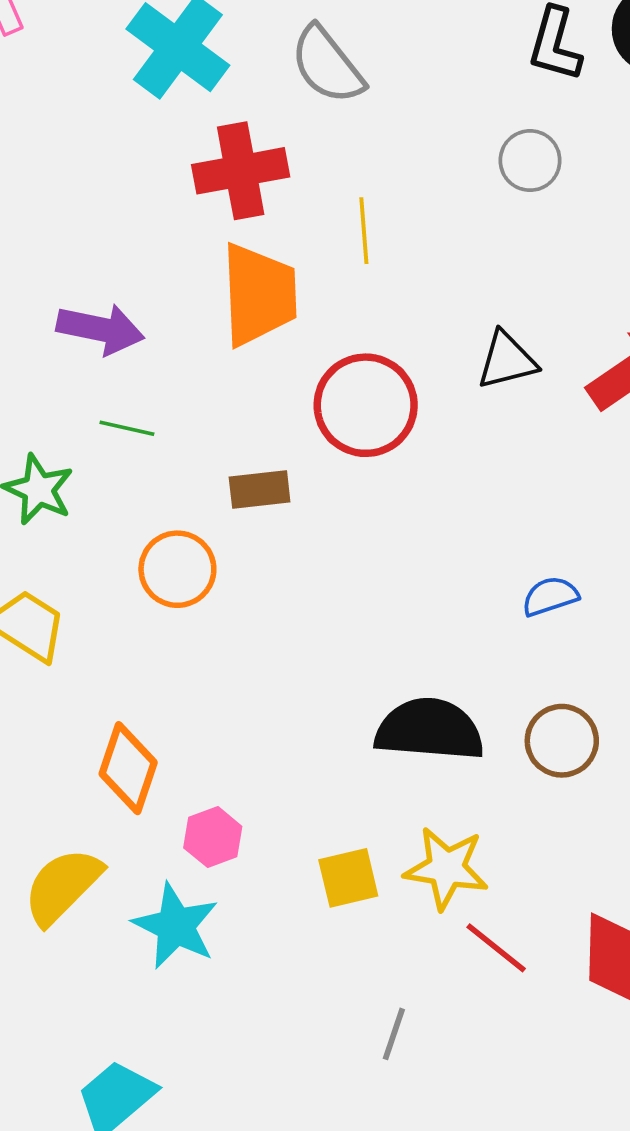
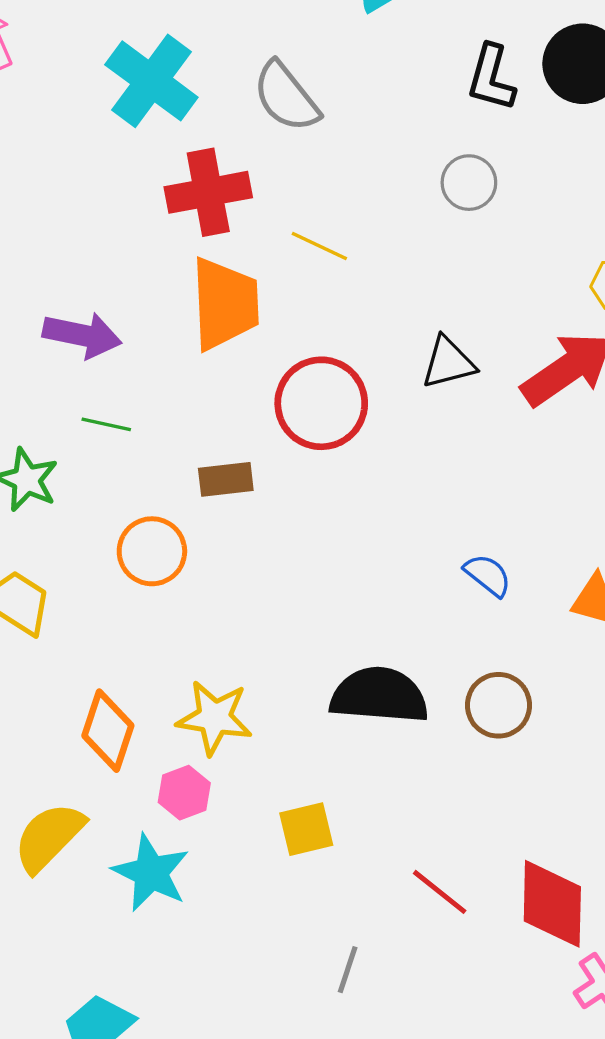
yellow line: (364, 231) -> (319, 246), turned -60
blue semicircle: (550, 596) -> (488, 575), turned 57
yellow star: (446, 868) -> (214, 718), moved

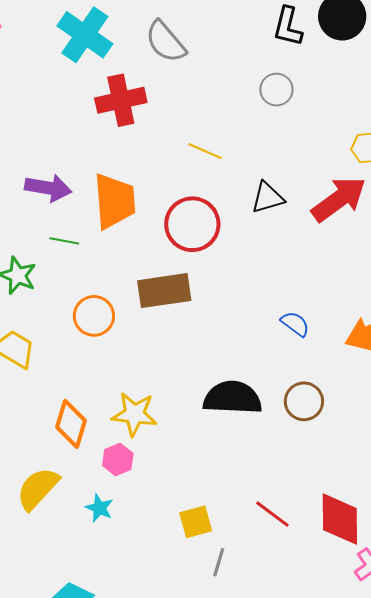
yellow line: (319, 246) -> (205, 151), moved
orange trapezoid: (225, 304) -> (114, 201), moved
brown rectangle: (226, 479) -> (164, 291), moved, size x1.6
yellow square: (306, 829) -> (196, 522), moved
cyan star: (151, 873) -> (99, 508), size x0.6

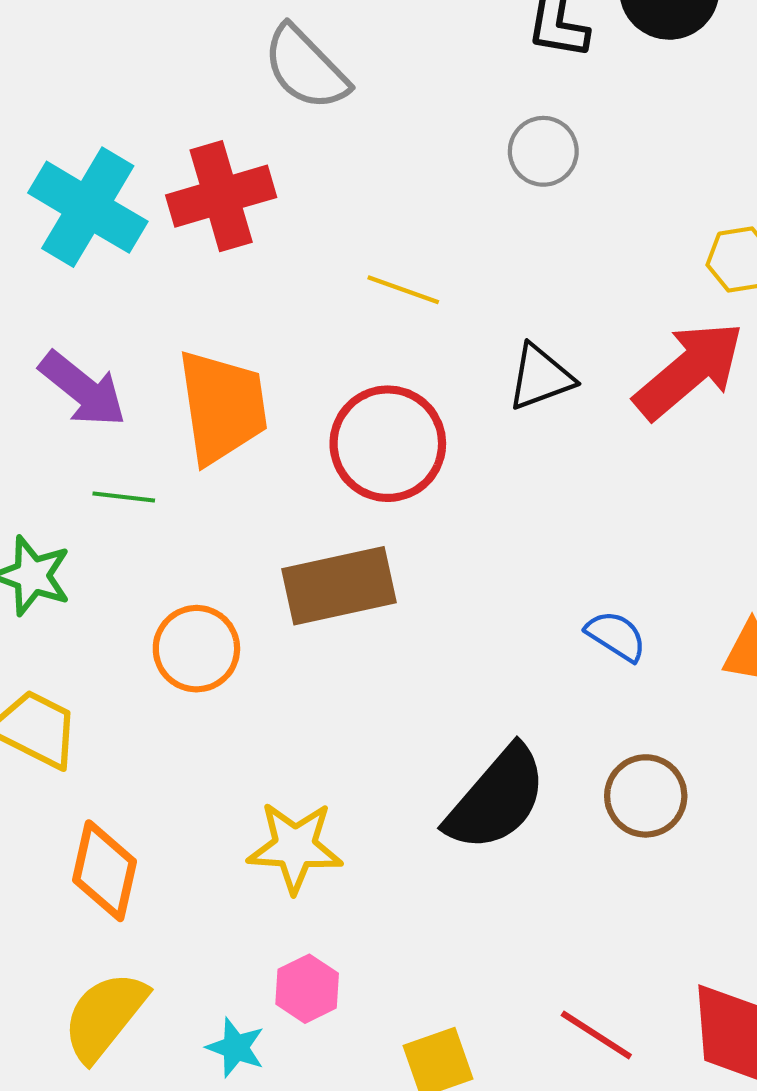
cyan cross: (85, 35) -> (88, 207), moved
purple arrow: (48, 188) -> (83, 389), turned 33
black semicircle: (232, 398) -> (497, 799), turned 132
orange diamond: (71, 424) -> (105, 871), moved
pink hexagon: (118, 459) -> (307, 989), moved

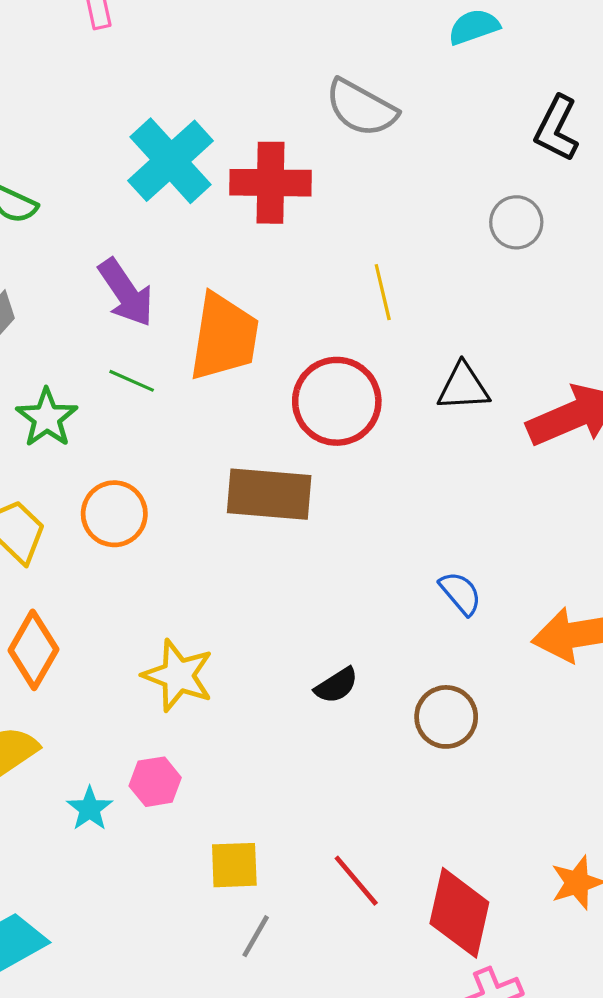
gray semicircle: (306, 68) -> (361, 108), turned -34
yellow line: (403, 290) -> (383, 292), turned 40
orange circle: (196, 649) -> (114, 514), moved
black semicircle: (497, 799) -> (336, 685), size x0.5

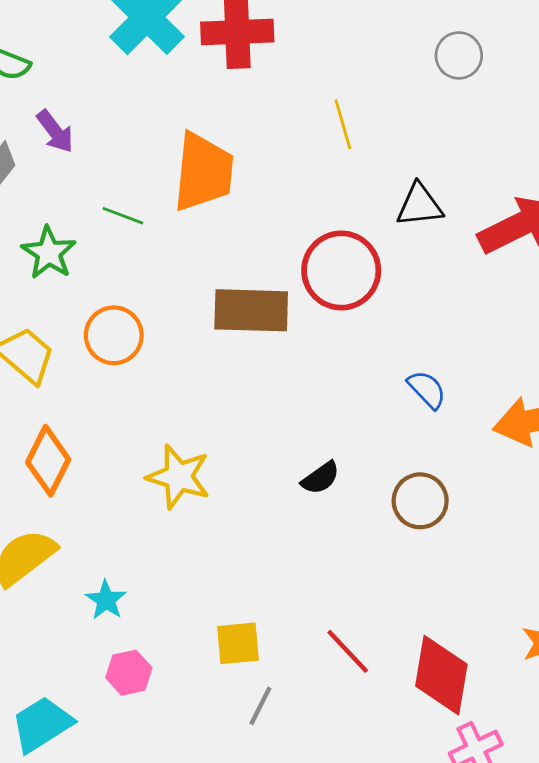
purple arrow: (126, 293) -> (55, 131), moved, size x0.7
red circle: (337, 401) -> (341, 270), moved
pink hexagon: (155, 782) -> (129, 673), moved

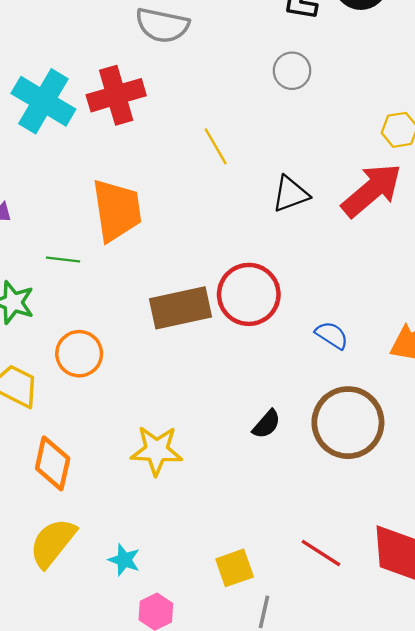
red circle: (341, 270) -> (249, 294), moved
brown circle: (420, 501) -> (348, 423), size x1.6

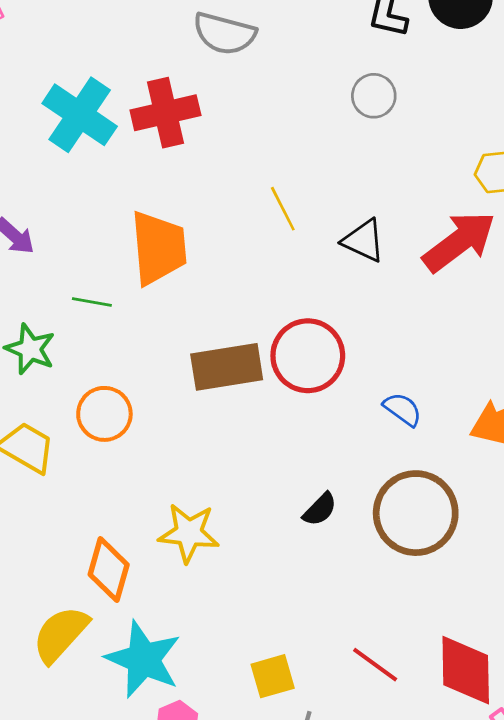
yellow line: (216, 146) -> (283, 209), moved
black triangle: (290, 194) -> (364, 241), turned 42
orange diamond: (53, 463) -> (109, 570), moved
cyan star: (124, 560) -> (143, 659), size x2.0

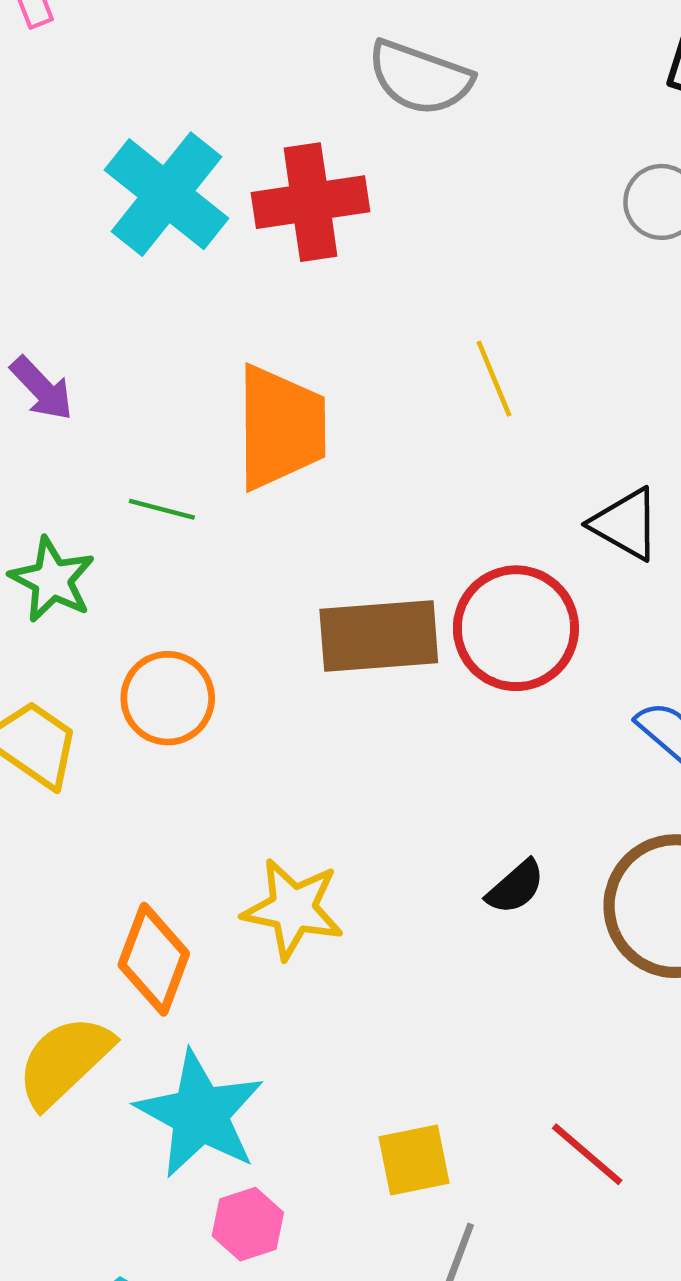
black triangle: (364, 241) -> (626, 524), moved

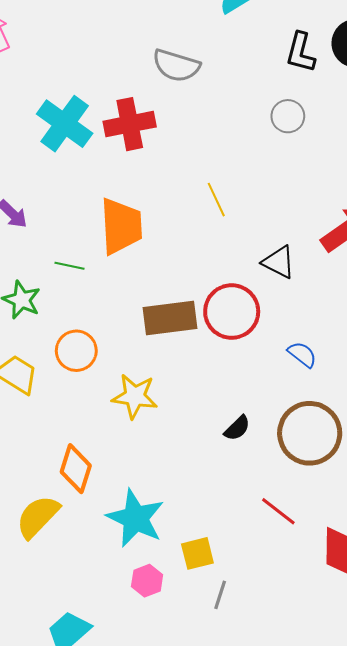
yellow star: (293, 909) -> (135, 396), moved
cyan star: (200, 1114) -> (135, 518), moved
red line: (587, 1154) -> (278, 511), moved
pink hexagon: (248, 1224) -> (147, 581), moved

